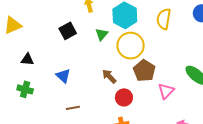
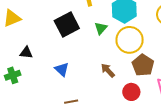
black square: (68, 31) -> (67, 24), size x1.4
green cross: (25, 89) -> (13, 75), moved, turned -35
red circle: (124, 97) -> (131, 92), moved

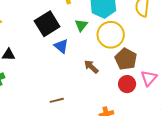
blue triangle: (62, 69) -> (61, 46), moved
red circle: (131, 92) -> (127, 84), moved

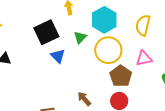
brown arrow: (91, 67) -> (84, 99), moved
pink triangle: (149, 78) -> (144, 58), moved, turned 30

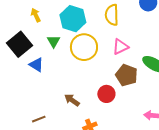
brown pentagon: (121, 76) -> (127, 75), moved

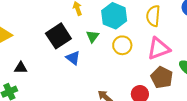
yellow circle: (84, 47) -> (122, 45), size x0.7
pink triangle: (120, 47) -> (159, 49), size x1.4

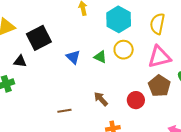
black square: (58, 36) -> (39, 38), moved
green triangle: (93, 36) -> (100, 57), moved, turned -48

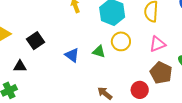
black square: (39, 38) -> (35, 41), size x0.7
pink triangle: (159, 57) -> (157, 44), size x0.7

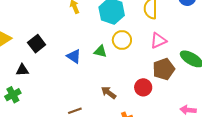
brown pentagon: (161, 73) -> (164, 69), turned 30

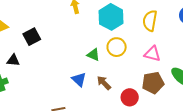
pink triangle: (158, 41) -> (152, 54), turned 30
blue triangle: (74, 56) -> (79, 79), moved
brown arrow: (109, 93) -> (104, 83), moved

